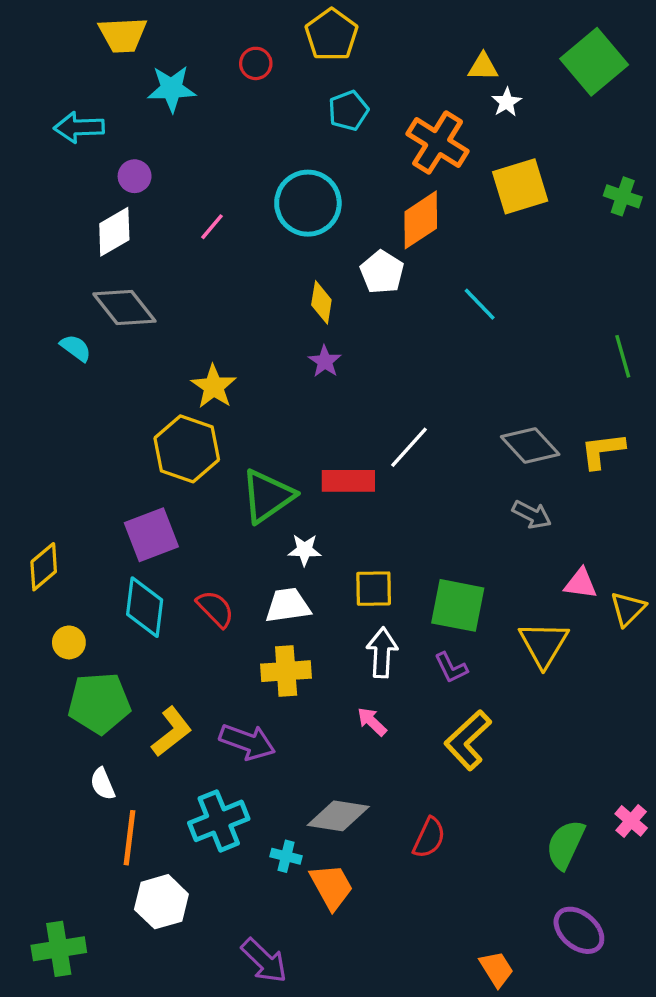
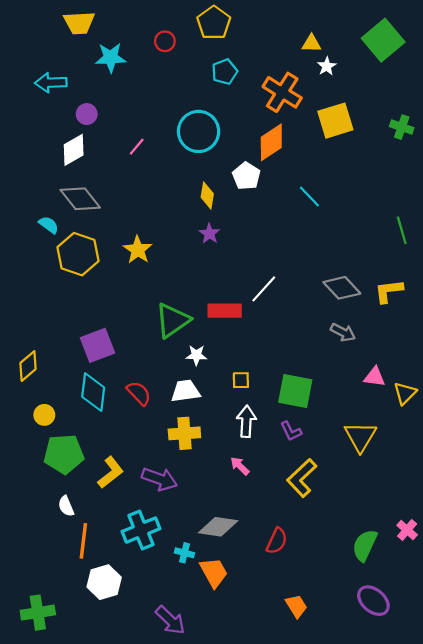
yellow hexagon: (187, 449) -> (78, 254), moved
yellow square: (374, 589) -> (241, 380), size x0.7
yellow triangle: (544, 644) -> (360, 437), moved
orange trapezoid: (496, 969) -> (296, 606), moved

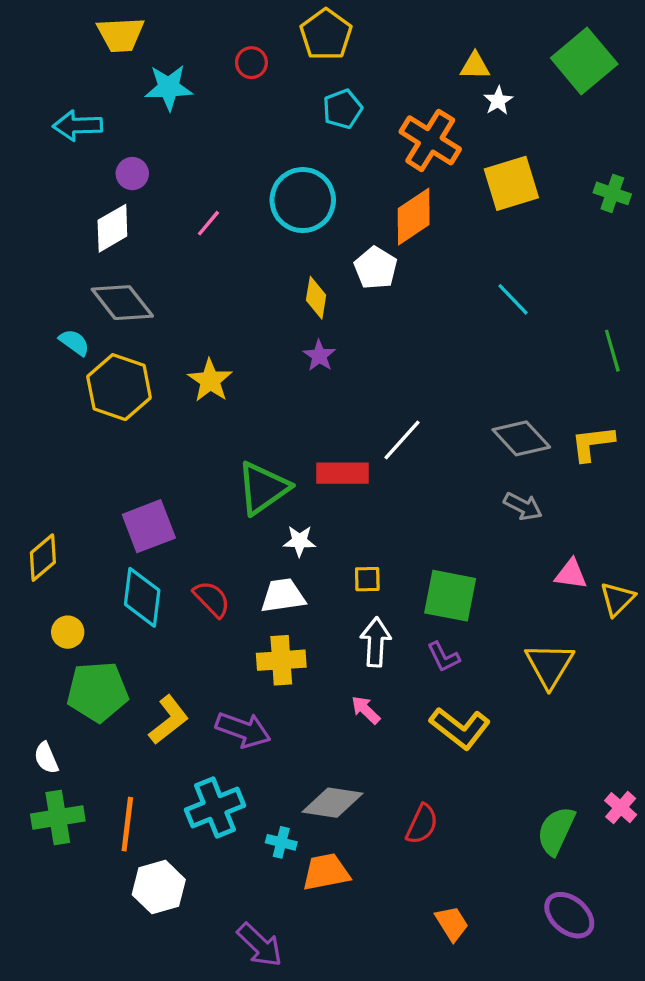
cyan line: (309, 197) -> (513, 299), moved
yellow L-shape: (302, 478) -> (460, 728), turned -99
white semicircle: (66, 506) -> (46, 758), moved
orange trapezoid: (214, 572) -> (326, 872), turned -72
green cross: (38, 613) -> (58, 817), moved

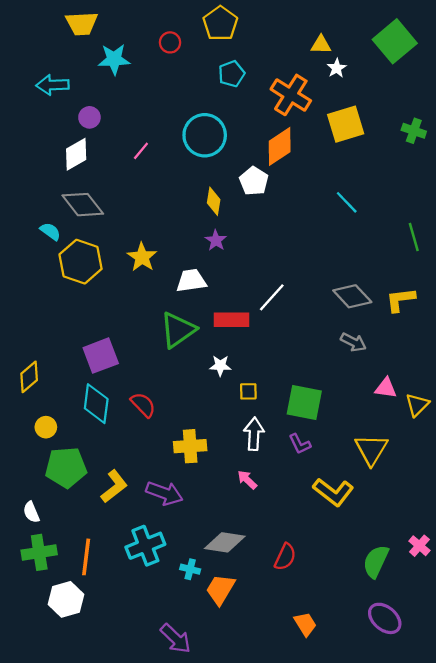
white star: (299, 541) -> (220, 366), moved
white trapezoid: (283, 596) -> (191, 281), moved
yellow L-shape: (460, 728) -> (333, 492), moved
orange trapezoid: (326, 872) -> (220, 589), turned -48
white hexagon: (159, 887) -> (66, 599), moved

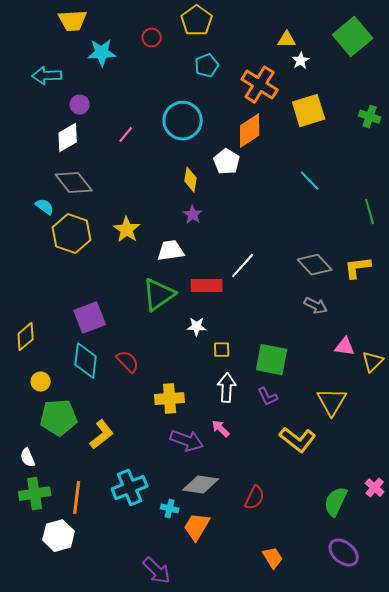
purple arrow: (164, 493) -> (187, 441), moved

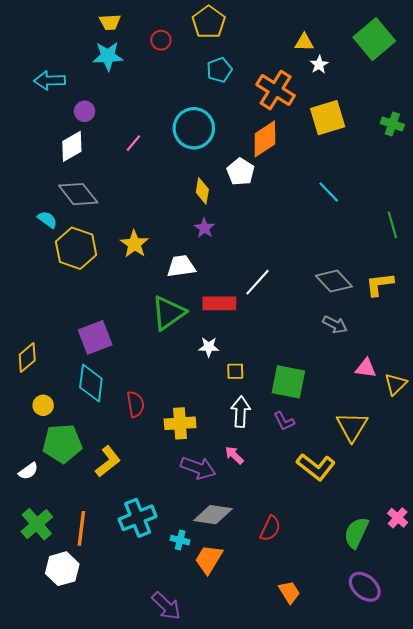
yellow trapezoid: (73, 21) -> (110, 22), moved, size x0.7
red semicircle: (128, 362) -> (135, 404), moved, turned 35
white semicircle: (28, 458) -> (28, 471), moved, turned -102
green cross: (35, 494) -> (37, 524), turned -32

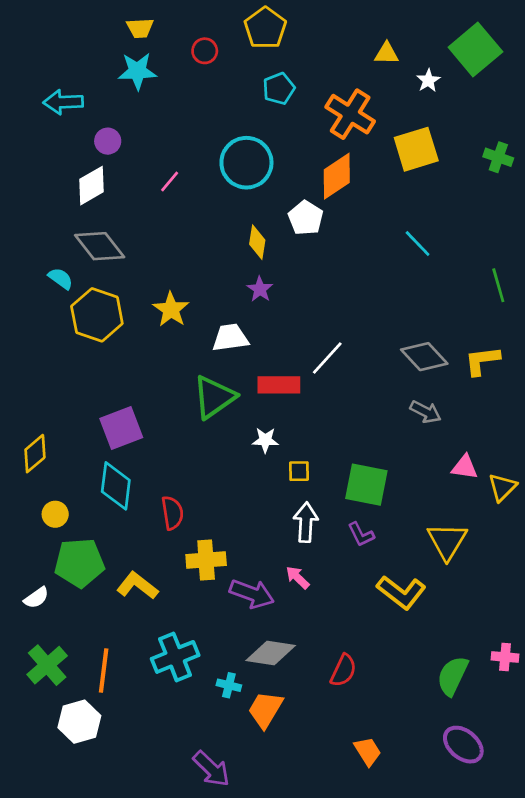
white star: (319, 65) -> (428, 80), moved
yellow cross: (180, 423) -> (206, 560), moved
yellow L-shape: (108, 462) -> (137, 586), turned -104
pink cross: (398, 518) -> (505, 657), turned -36

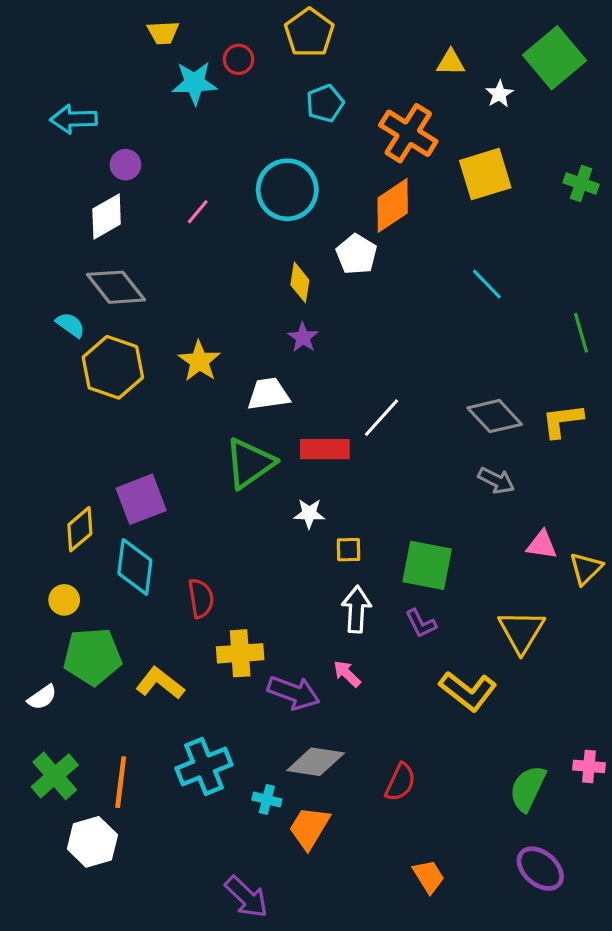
cyan star: (137, 71) -> (195, 83), moved
yellow diamond: (35, 454) -> (80, 529), moved

